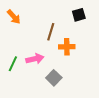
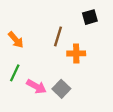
orange arrow: (14, 17) -> (16, 40), moved
pink arrow: (35, 59) -> (36, 87), moved, turned 42

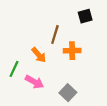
orange arrow: (16, 40) -> (39, 55), moved
gray square: (61, 89) -> (68, 93), moved

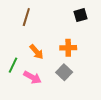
brown line: (55, 34) -> (26, 17), moved
gray square: (68, 93) -> (64, 72), moved

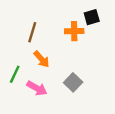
brown line: (26, 17) -> (32, 32), moved
orange cross: (68, 48) -> (74, 31), moved

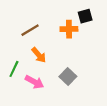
brown line: (32, 32) -> (30, 30), turned 42

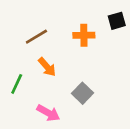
black square: (85, 16) -> (117, 21), moved
pink arrow: (34, 82) -> (48, 113), moved

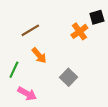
orange cross: (84, 35) -> (79, 31), moved, turned -35
pink arrow: (48, 113) -> (27, 94), moved

